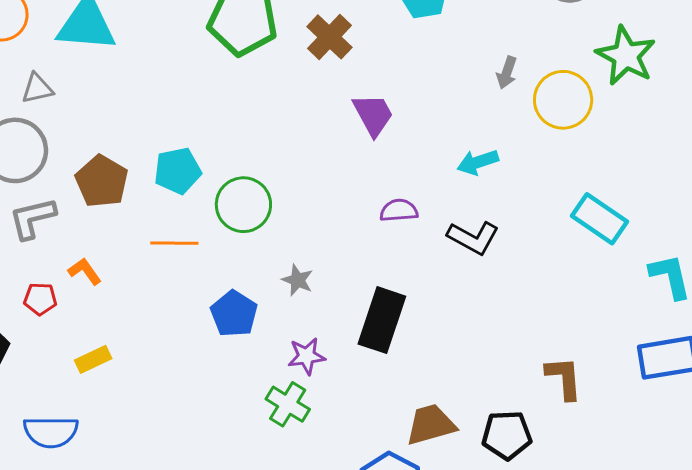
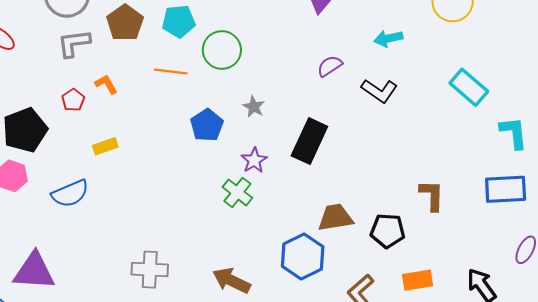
purple semicircle: (399, 210) -> (330, 66), turned -35
red pentagon: (40, 299) -> (73, 100), turned 30
purple star: (307, 356) -> (254, 160), turned -30
blue semicircle: (51, 432) -> (70, 193), turned -30

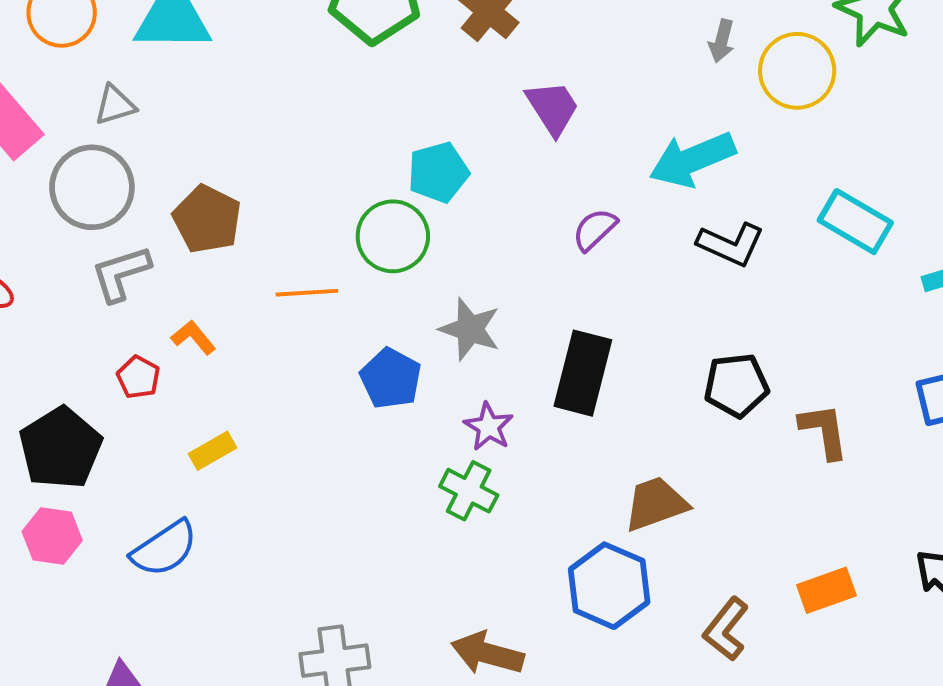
cyan pentagon: (179, 21) -> (438, 172), moved
cyan arrow: (388, 38) -> (692, 160), size x1.6
black L-shape: (379, 91) -> (731, 244), moved
gray star: (254, 107) -> (470, 329), size x1.5
black pentagon: (388, 231) -> (736, 385), moved

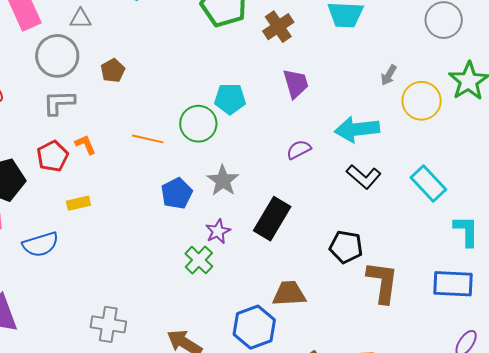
brown pentagon: (207, 219) -> (113, 71), moved, size x0.7
red pentagon: (138, 377) -> (53, 156), size x1.4
brown L-shape: (824, 431) -> (383, 282), size x1.4

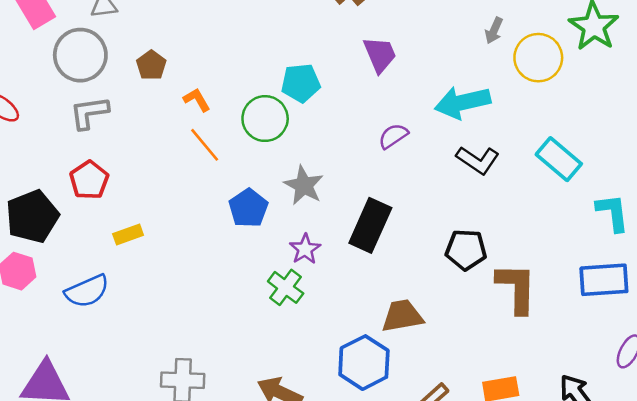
orange line: (148, 139) -> (205, 145), turned 44
orange L-shape: (85, 145) -> (197, 100), moved

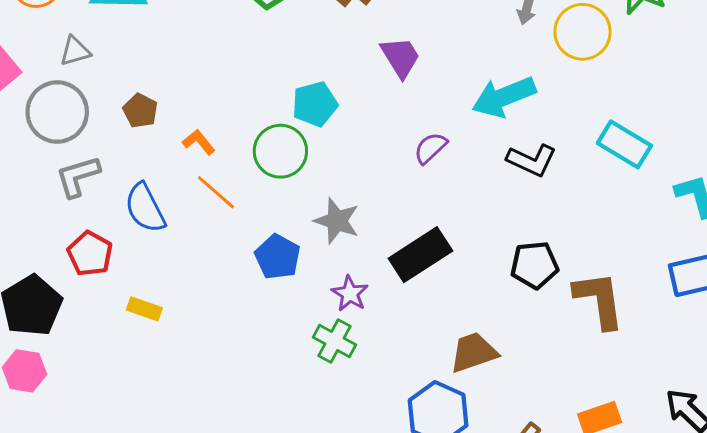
black rectangle: (370, 225) -> (420, 255), turned 42
yellow rectangle: (128, 234) -> (144, 309), turned 48
blue semicircle: (87, 291) -> (145, 208), moved, turned 96

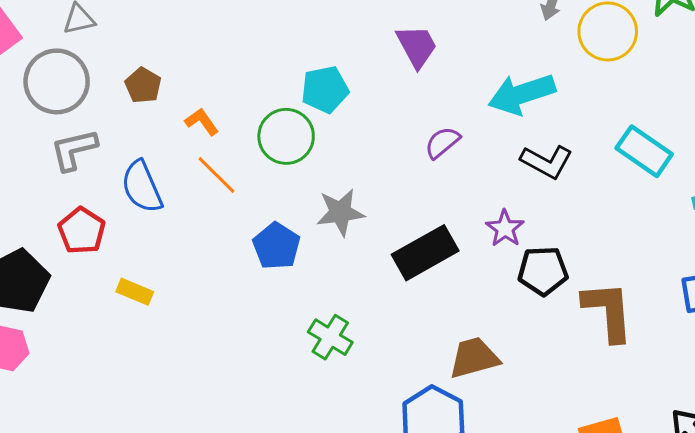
gray star: (337, 221) -> (340, 212), turned -30
purple star: (350, 294) -> (505, 228), moved

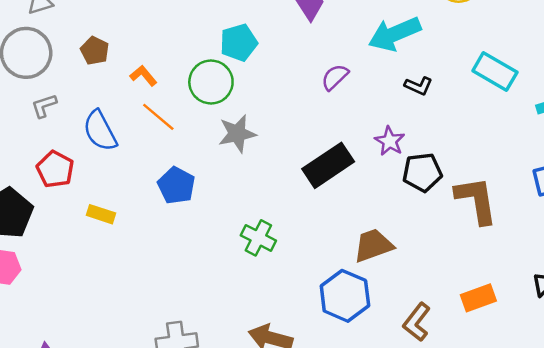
gray L-shape: (74, 150) -> (44, 106), size x0.7
black L-shape: (547, 162) -> (419, 86), size x0.7
gray star: (340, 212) -> (237, 134), moved
blue pentagon: (276, 246) -> (176, 185), moved

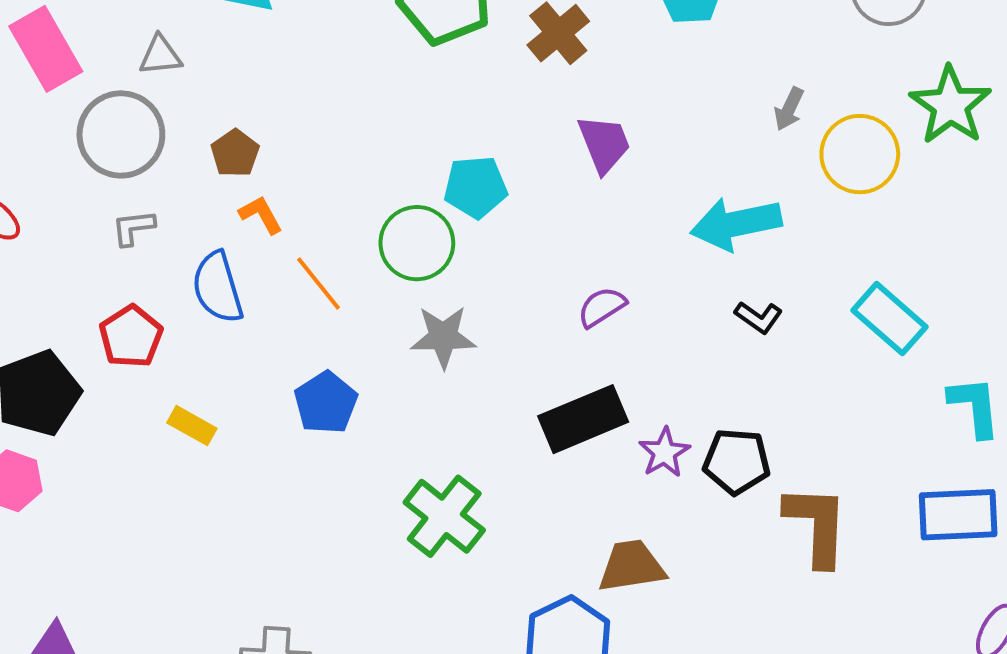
orange L-shape: (143, 76) -> (261, 215), moved
purple semicircle: (335, 77) -> (602, 307), moved
purple star: (390, 141) -> (664, 453), moved
green cross: (258, 238) -> (444, 516), size x1.4

